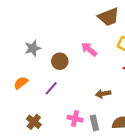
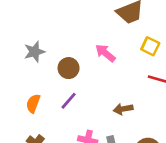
orange semicircle: (21, 83) -> (33, 103), moved, turned -32
purple line: (51, 88) -> (69, 101), moved

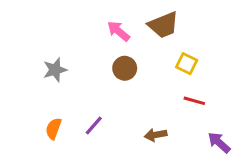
pink arrow: (105, 53) -> (118, 31), moved
brown circle: (69, 68) -> (125, 68), moved

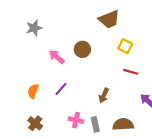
pink arrow: (118, 31) -> (57, 57), moved
gray star: (55, 70) -> (34, 28), moved
brown arrow: (156, 135) -> (104, 95), turned -56

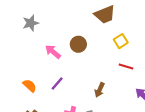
yellow square: (125, 46) -> (121, 41), turned 32
orange semicircle: (33, 91) -> (30, 86), turned 112

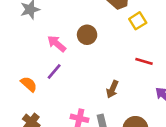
yellow square: (121, 41) -> (138, 21), moved
purple line: (57, 83) -> (54, 71), moved

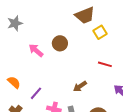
purple line: (54, 71) -> (36, 93), moved
brown arrow: (112, 89) -> (80, 86), turned 32

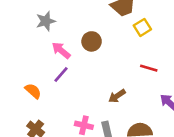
gray star: (15, 23) -> (46, 21), moved
purple line: (36, 93) -> (61, 74), moved

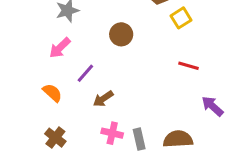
pink arrow: (61, 50) -> (60, 48), moved, turned -84
brown arrow: (117, 96) -> (103, 99), moved

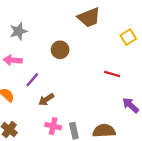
yellow square: (181, 18) -> (128, 37), moved
pink arrow: (60, 48) -> (13, 60), turned 48

